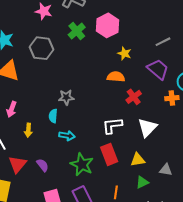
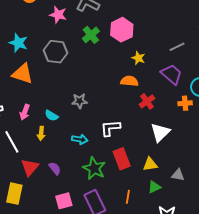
cyan semicircle: (53, 116) -> (51, 116), moved, turned -64
white L-shape: (112, 126) -> (110, 128), moved

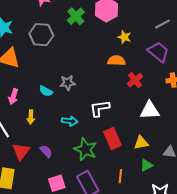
cyan semicircle: (51, 116) -> (46, 91), moved
white triangle: (160, 132) -> (150, 110), turned 45

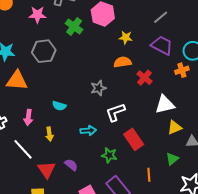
gray star: (68, 83) -> (98, 88), moved
yellow triangle: (141, 143) -> (174, 127), moved
green star: (85, 149) -> (109, 155), size x0.7

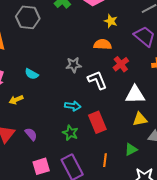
white L-shape: (115, 112) -> (97, 80), moved, turned 75
cyan arrow: (88, 131) -> (73, 106), moved
yellow arrow: (49, 134) -> (16, 100), turned 64

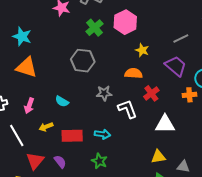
gray hexagon: (28, 17) -> (83, 61), moved
yellow triangle: (140, 119) -> (158, 157), moved
red rectangle: (97, 122) -> (72, 136), moved, turned -70

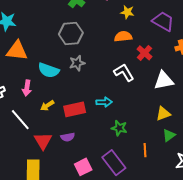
gray star: (104, 93) -> (77, 63), moved
cyan semicircle: (62, 101) -> (49, 70), moved, size x1.5
green star: (99, 161) -> (119, 128), moved
purple semicircle: (60, 162) -> (68, 137), turned 128

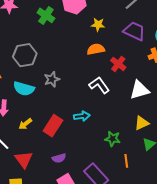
gray hexagon: (71, 33) -> (25, 55), moved
red rectangle: (75, 109) -> (53, 126), turned -40
green star: (119, 128) -> (113, 139), moved
purple semicircle: (68, 137) -> (59, 158), moved

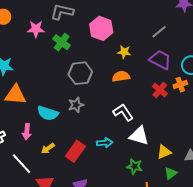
green cross: (46, 15) -> (62, 42), moved
gray hexagon: (25, 55) -> (80, 73), moved
red cross: (118, 64) -> (160, 90), moved
white triangle: (140, 90) -> (139, 136), moved, turned 30

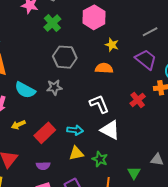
red cross: (160, 90) -> (138, 100), moved
yellow triangle: (164, 152) -> (76, 153), moved
green triangle: (171, 173) -> (134, 173), turned -32

